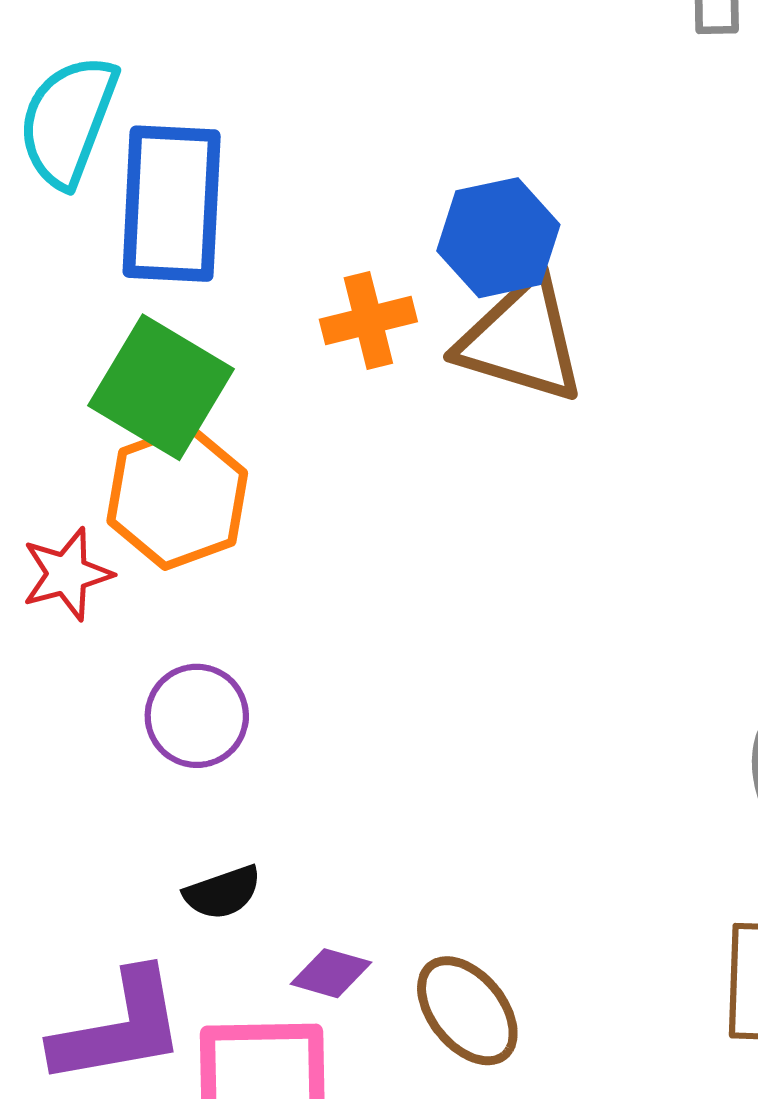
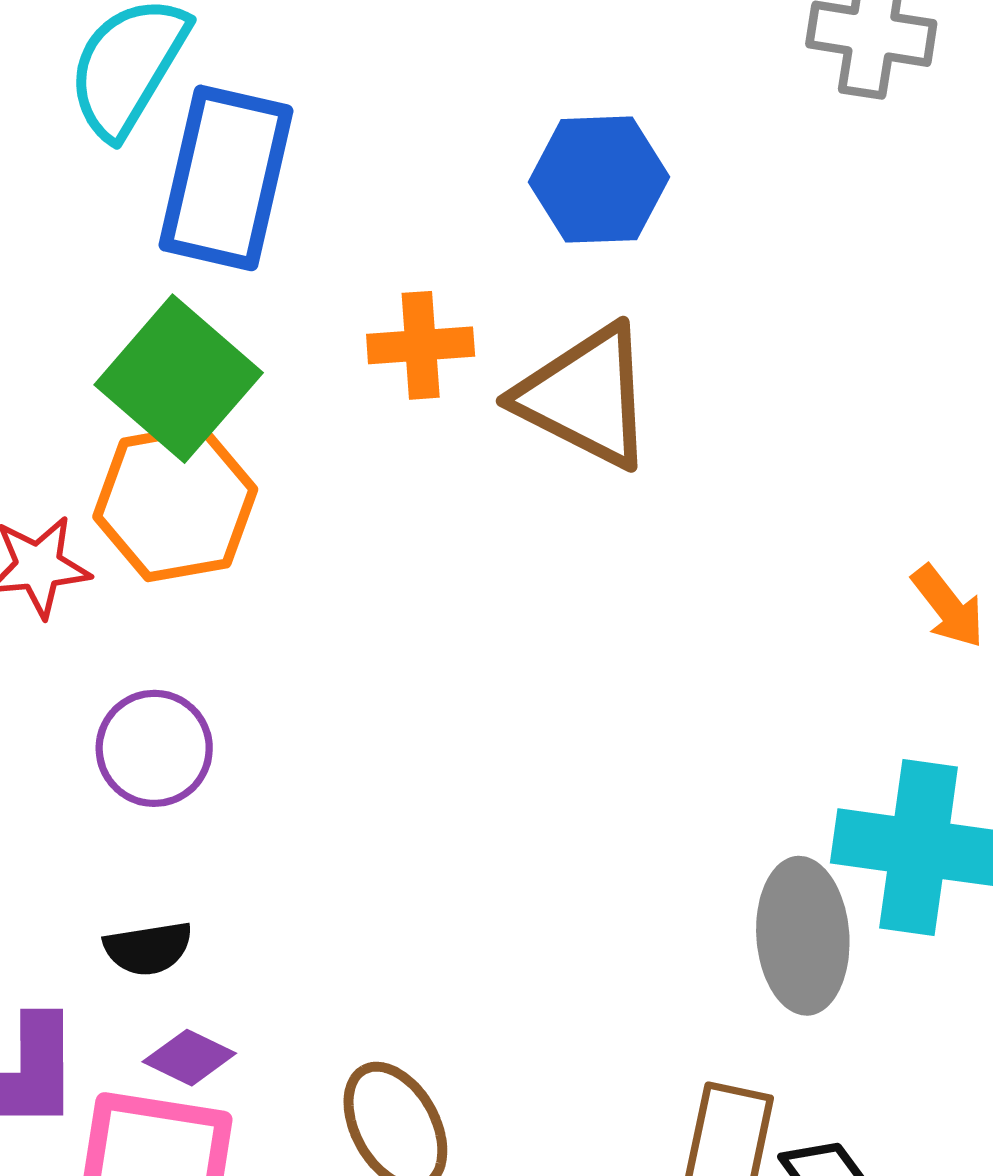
blue hexagon: (498, 238) -> (599, 180), moved
purple diamond: (331, 973) -> (189, 1058), moved

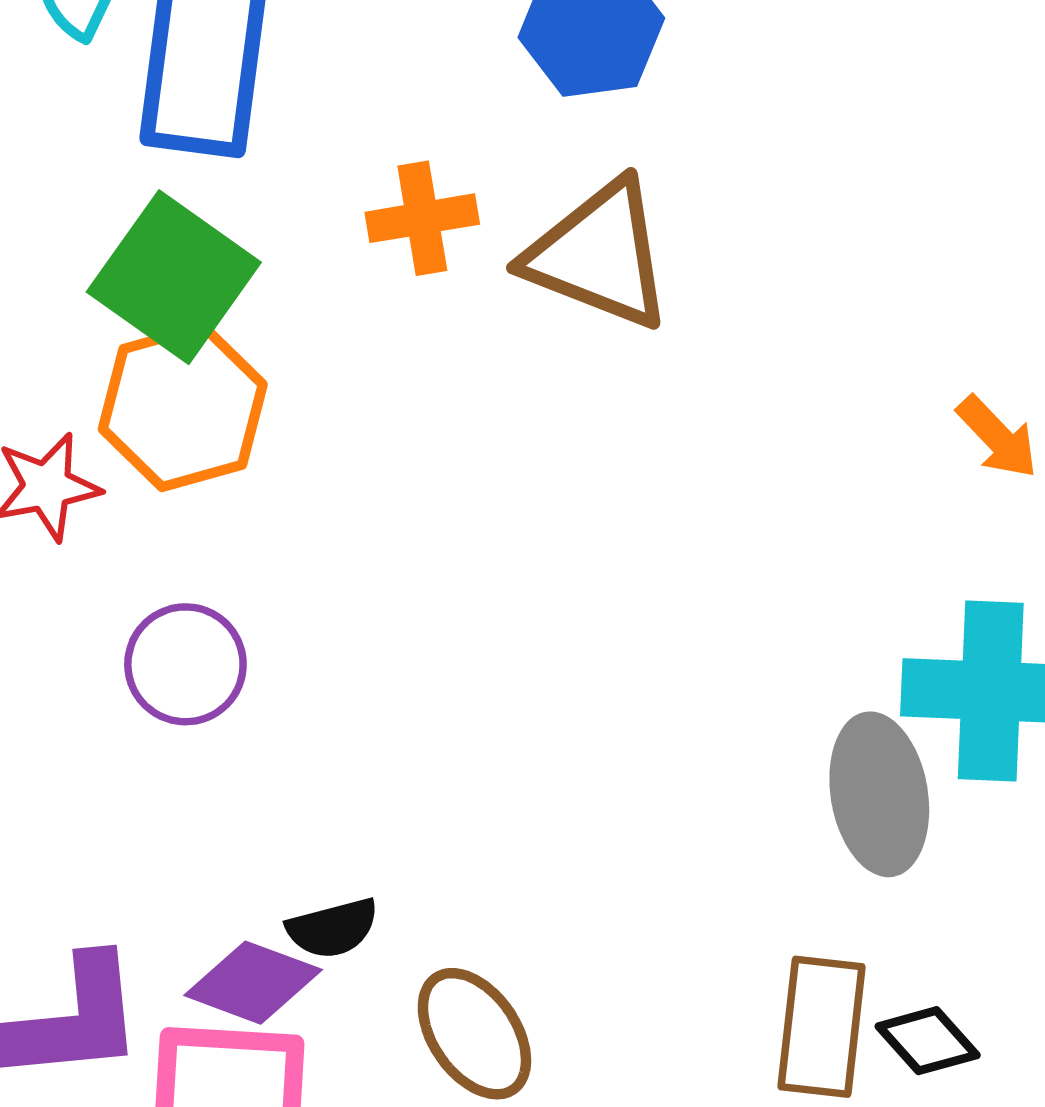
black semicircle: (148, 948) -> (333, 928), moved
purple diamond: (189, 1058) -> (253, 983), size x1.4

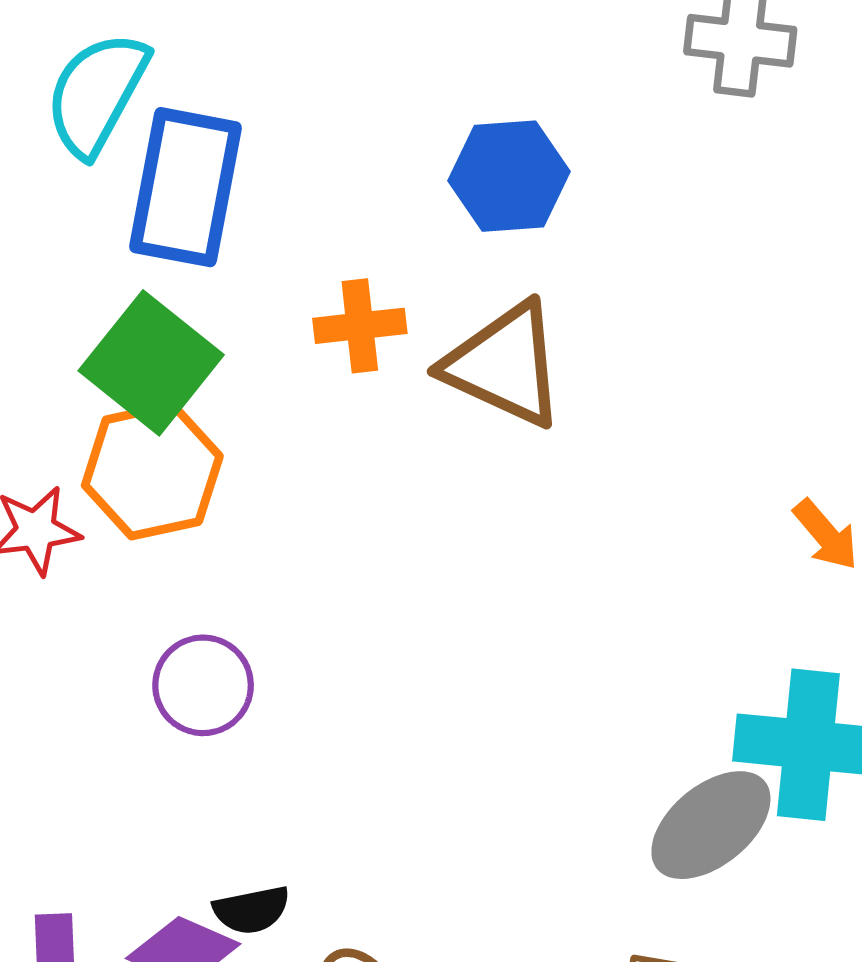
purple circle: (185, 664) -> (203, 685), moved
gray ellipse: (879, 794) -> (711, 825), turned 57

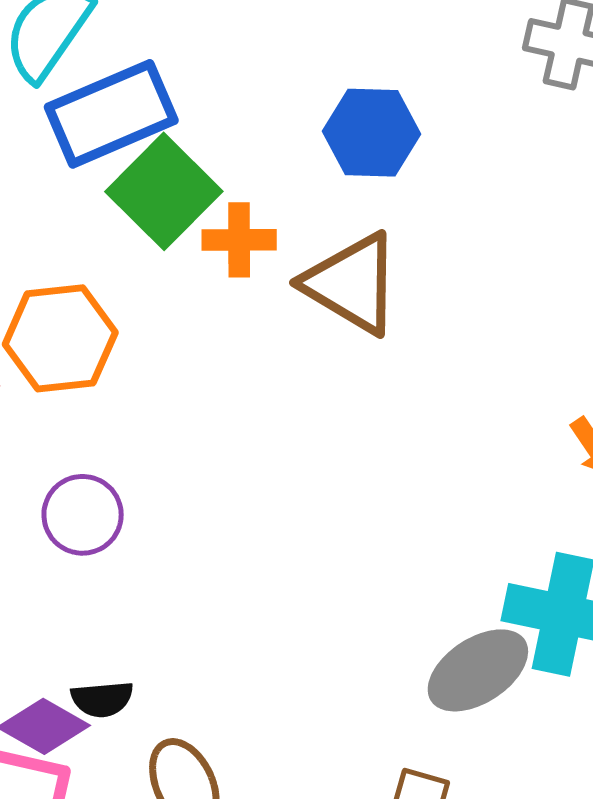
blue rectangle: (186, 187) -> (111, 114), turned 50
green square: (151, 363) -> (164, 191), moved

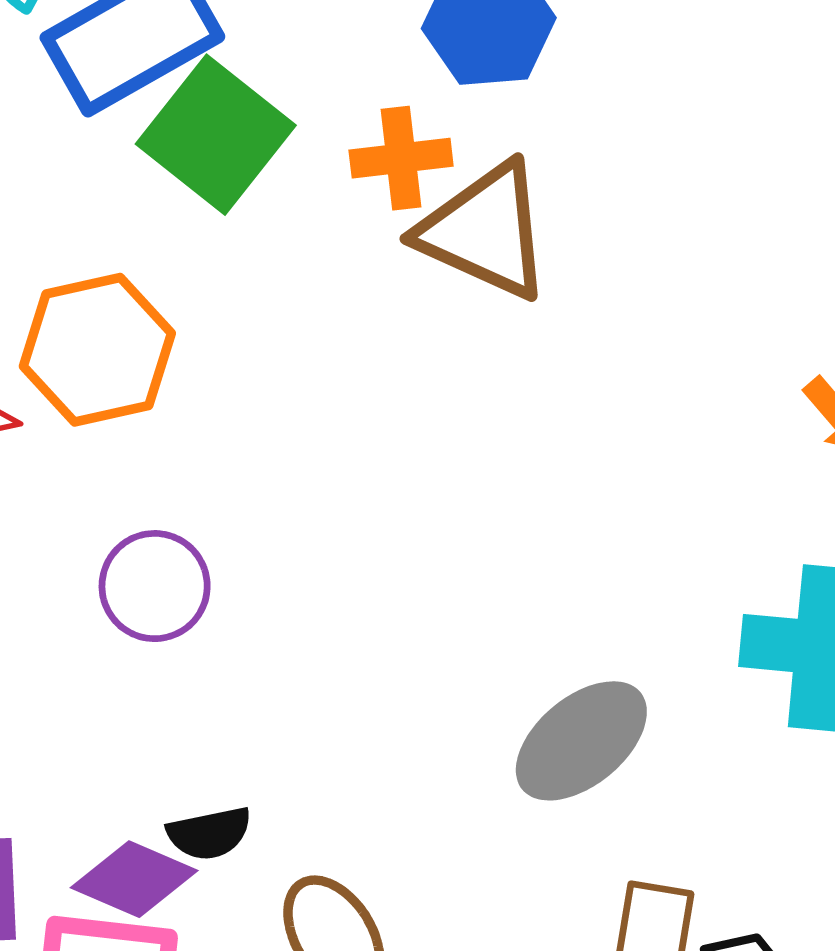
orange cross: (239, 240) -> (401, 158), moved
gray ellipse: (478, 670) -> (581, 741), moved

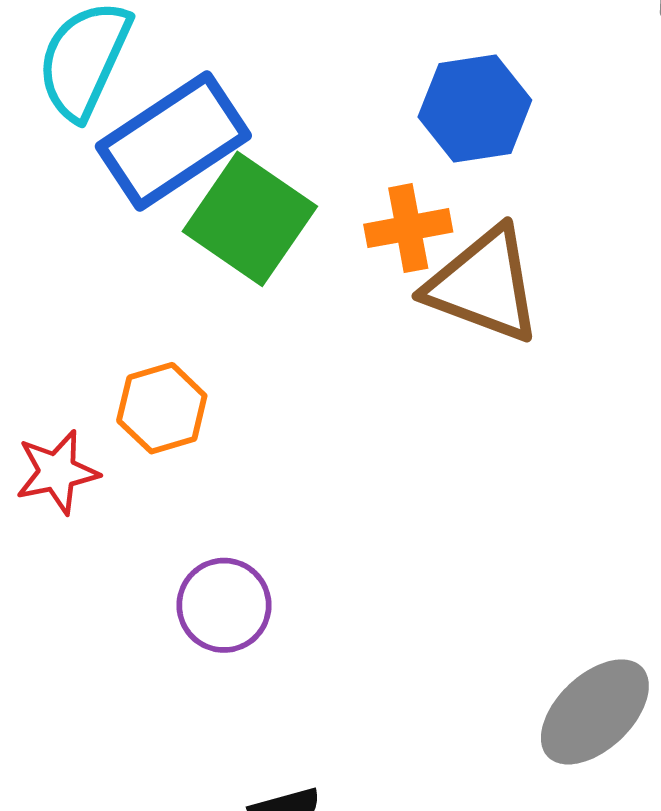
orange hexagon: (97, 350) -> (162, 408), size x0.7

